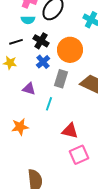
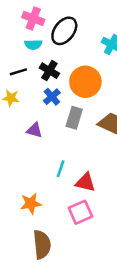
cyan line: (49, 104) -> (61, 169), moved
orange star: (20, 127) -> (31, 203), moved
pink square: (79, 155) -> (80, 212), moved

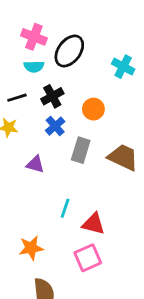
black cross: (49, 71) -> (52, 96), turned 30
orange circle: (85, 82) -> (93, 109), size x0.6

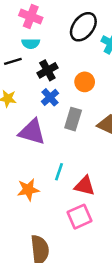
black ellipse: (69, 51) -> (83, 27), moved
black line: (17, 98) -> (13, 61), moved
purple triangle: (35, 164) -> (32, 132), size x1.6
orange star: (31, 248) -> (28, 190), moved

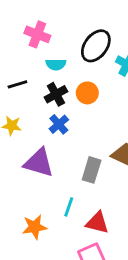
cyan semicircle: (31, 43) -> (56, 64), moved
orange circle: (85, 82) -> (87, 93), moved
gray rectangle: (73, 119) -> (92, 170), moved

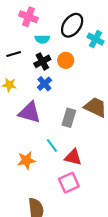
cyan line: (69, 207) -> (52, 145), turned -56

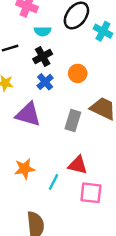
orange circle: (66, 60) -> (78, 73), moved
cyan line: (52, 145) -> (54, 182), moved, turned 64
pink square: (69, 183) -> (91, 193), moved, turned 30

